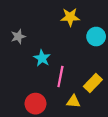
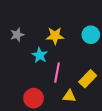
yellow star: (70, 17) -> (55, 36), moved

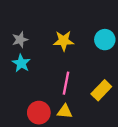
cyan star: (40, 55) -> (21, 63), moved
yellow triangle: (69, 96) -> (65, 111), moved

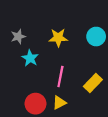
cyan star: (21, 63) -> (30, 58), moved
yellow triangle: (65, 111) -> (59, 103), turned -32

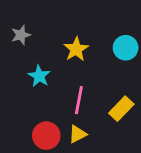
gray star: (18, 37) -> (21, 35), moved
yellow star: (58, 38) -> (76, 49), turned -30

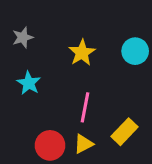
cyan star: (39, 76) -> (29, 83), moved
yellow rectangle: (121, 109) -> (124, 132), moved

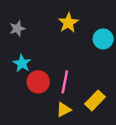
yellow star: (82, 53) -> (68, 23), moved
red circle: (50, 145) -> (38, 82), moved

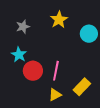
gray star: (17, 29) -> (23, 27), moved

